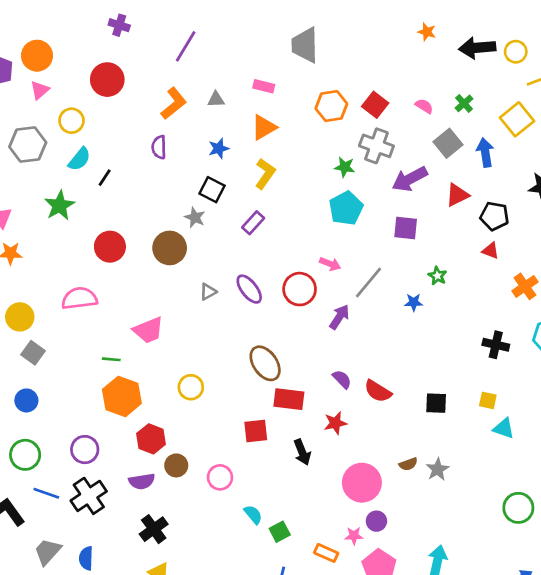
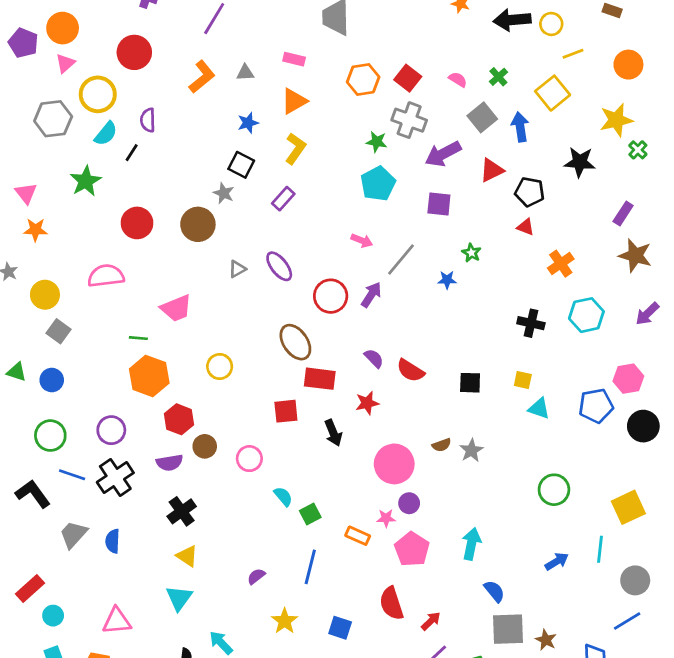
yellow circle: (71, 121) -> (98, 94), size x1.4
purple semicircle: (159, 147) -> (148, 120), moved
red circle: (300, 289) -> (331, 296), moved

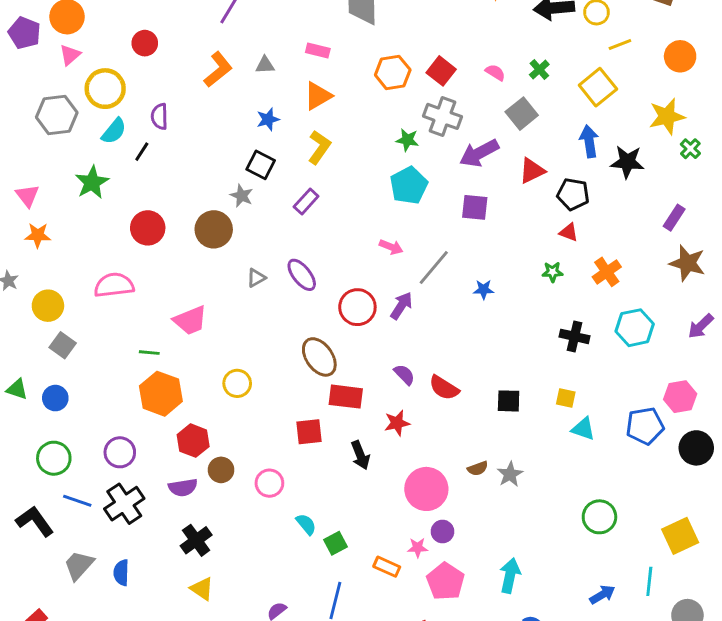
red circle: (134, 52) -> (145, 43), size x0.7
blue arrow: (520, 127) -> (589, 141), moved
green star: (471, 253) -> (553, 272), moved, turned -30

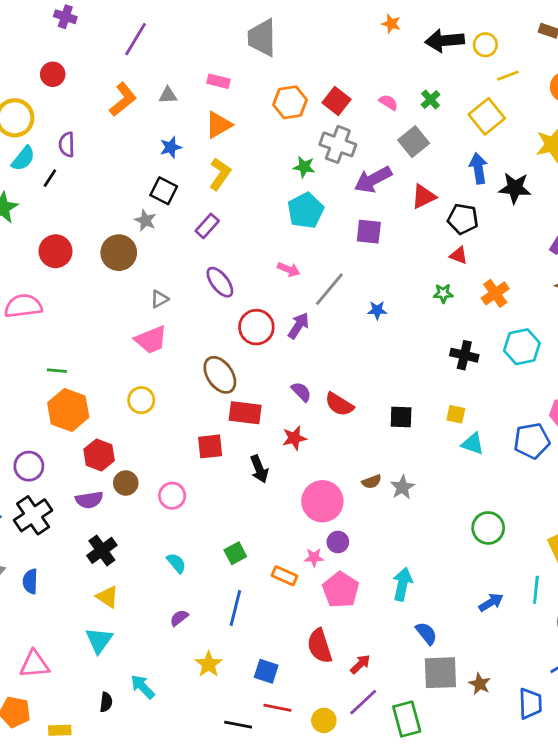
purple ellipse: (302, 275) -> (220, 282), moved
pink trapezoid: (190, 320) -> (151, 340), moved
cyan semicircle: (306, 524) -> (176, 563), moved

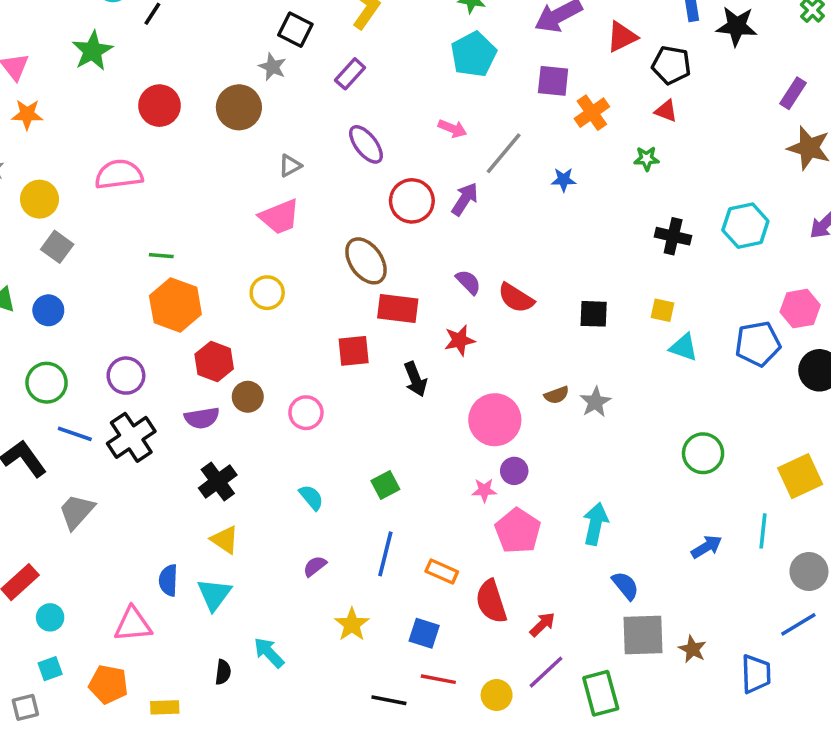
orange cross: (495, 293) -> (592, 113), moved
orange rectangle: (284, 576) -> (442, 571), moved
blue semicircle: (30, 581) -> (168, 580), moved

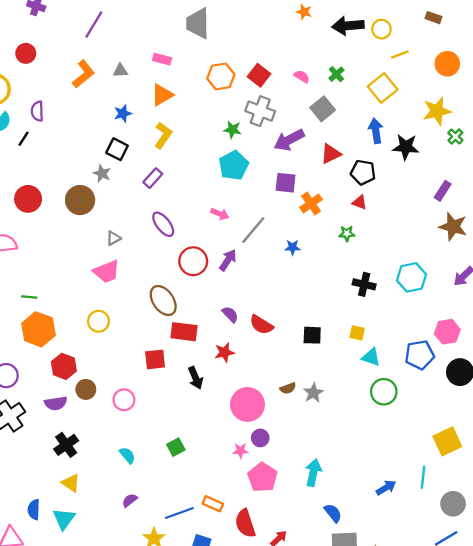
green circle: (703, 453) -> (384, 392), moved
blue line: (385, 554) -> (179, 513), moved, turned 56

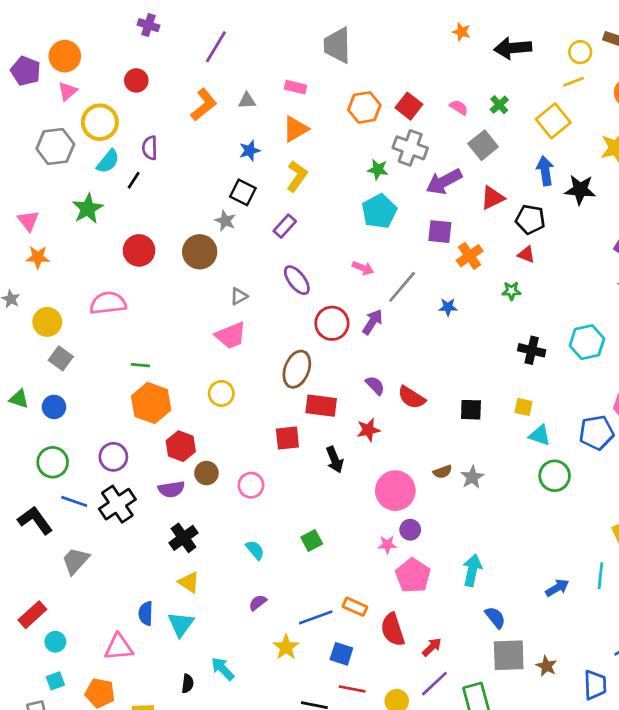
yellow circle: (381, 29) -> (580, 52), moved
brown ellipse: (163, 300) -> (297, 369), turned 56

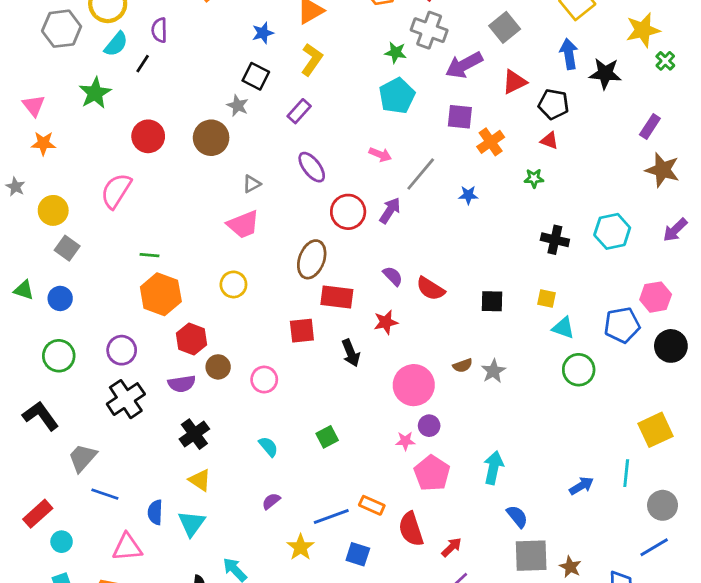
pink semicircle: (108, 303) -> (116, 191), turned -51
blue line: (74, 501) -> (105, 494), moved

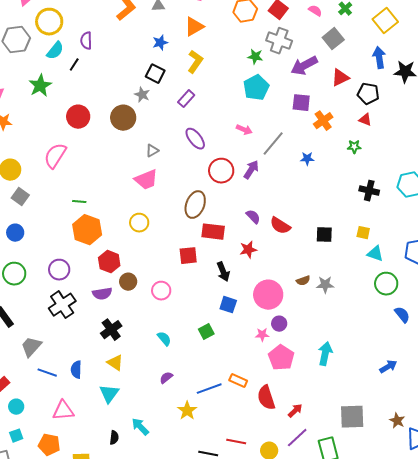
gray star: (493, 371) -> (325, 285), turned 30
blue semicircle: (155, 512) -> (76, 370), moved
blue semicircle: (517, 516) -> (402, 315), moved
blue square: (358, 554) -> (228, 305), moved
brown star: (570, 567) -> (397, 421), moved

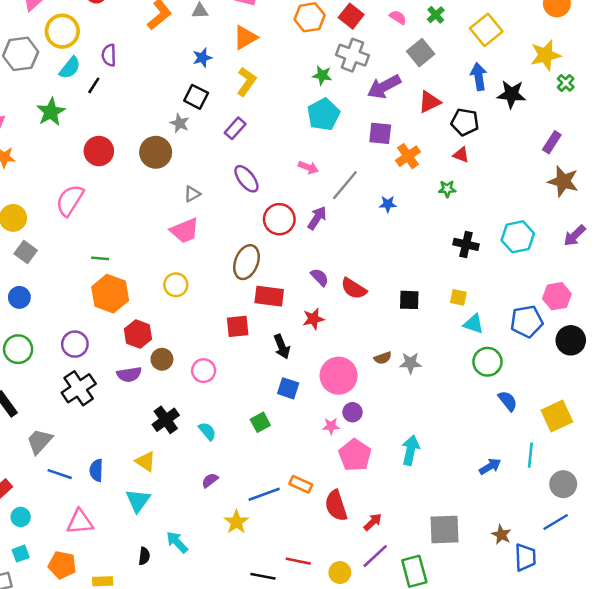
black cross: (111, 330) -> (166, 420), moved

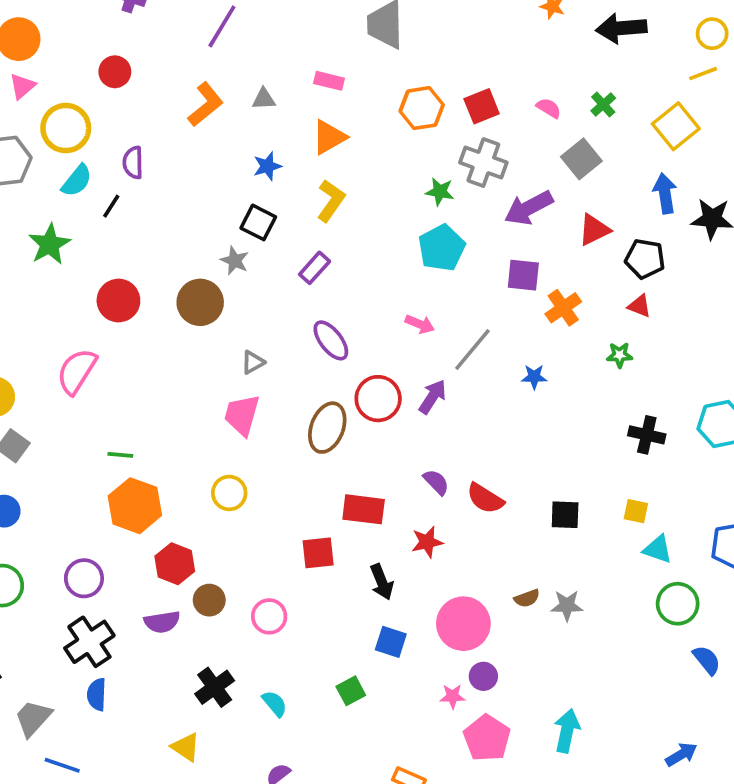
red square: (351, 16) -> (482, 106), turned 30
pink trapezoid: (185, 231) -> (242, 415), turned 128
brown ellipse: (246, 262) -> (327, 428), moved
blue semicircle: (96, 470) -> (97, 694), moved

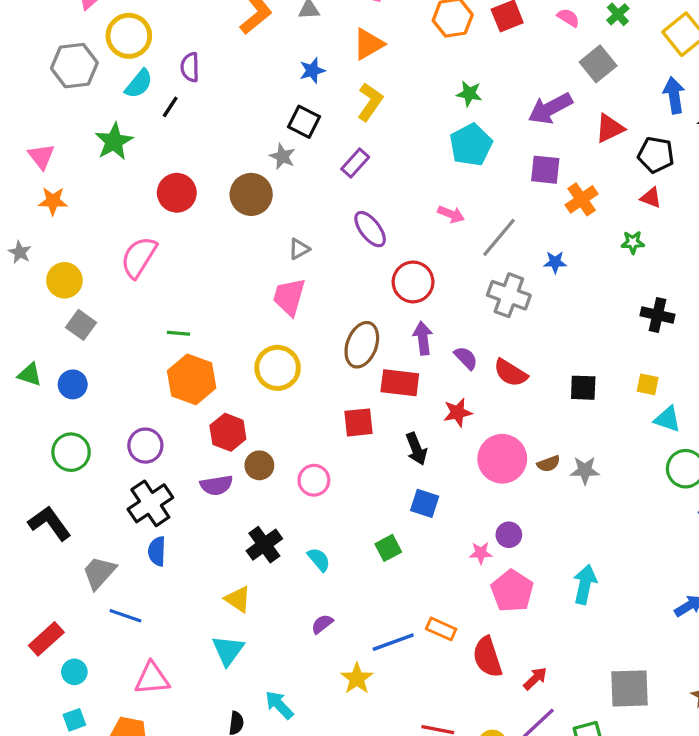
gray cross: (483, 163) -> (509, 295), moved
purple arrow: (433, 397) -> (423, 338), moved, turned -40
brown ellipse: (327, 428) -> (362, 345), moved
yellow circle: (229, 493) -> (278, 368), size x1.4
pink circle: (463, 624) -> (502, 459), moved

